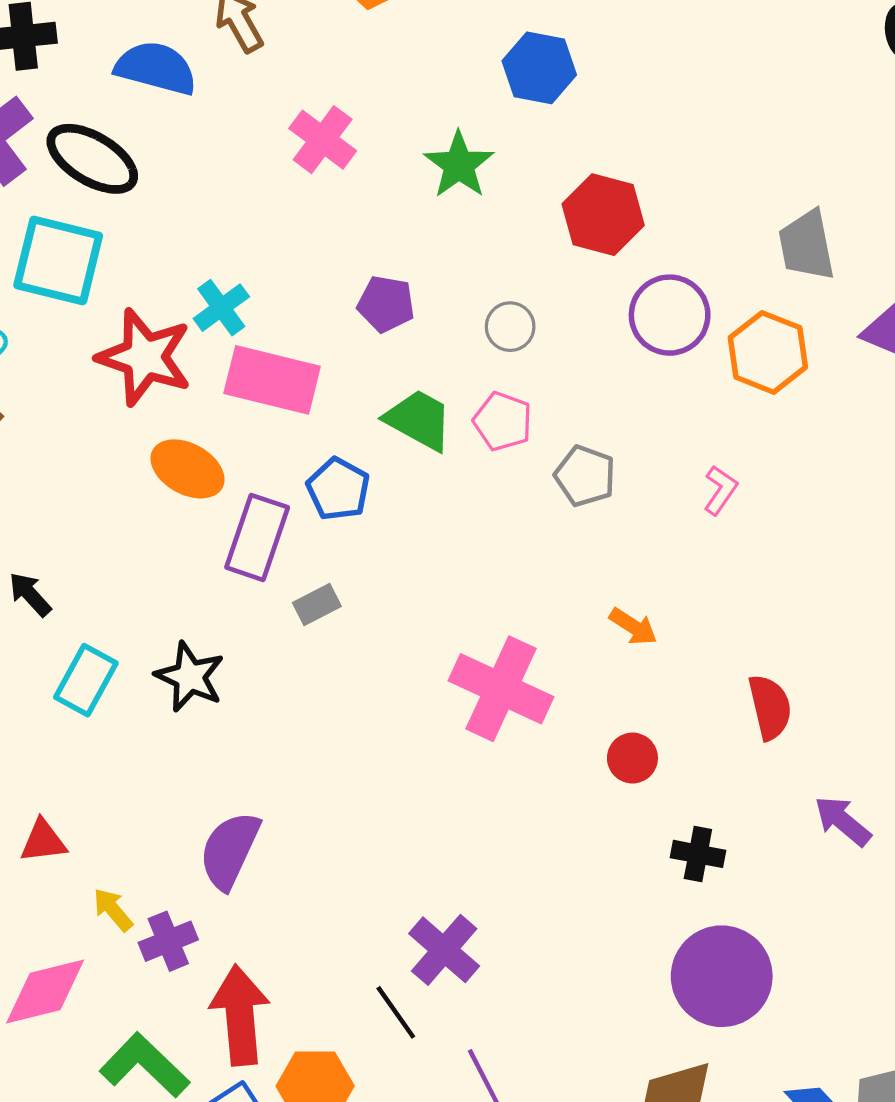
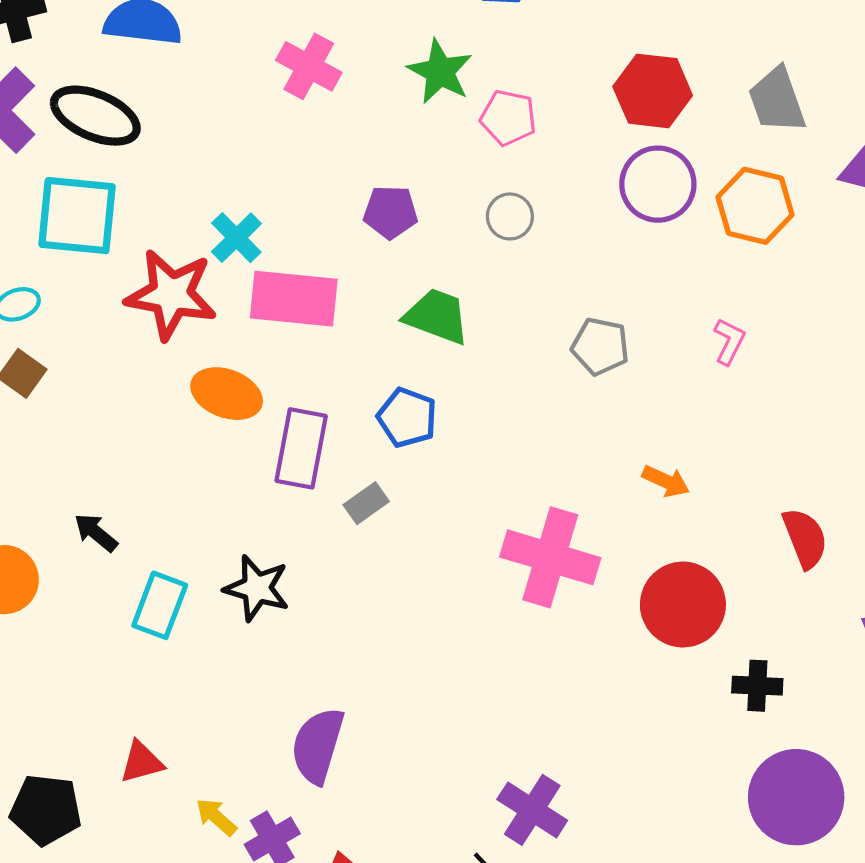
red hexagon: (603, 215) -> (653, 91), moved
pink pentagon: (503, 421) -> (508, 118), moved
blue pentagon: (338, 489) -> (407, 418), moved
red circle: (632, 758) -> (683, 605), size x1.8

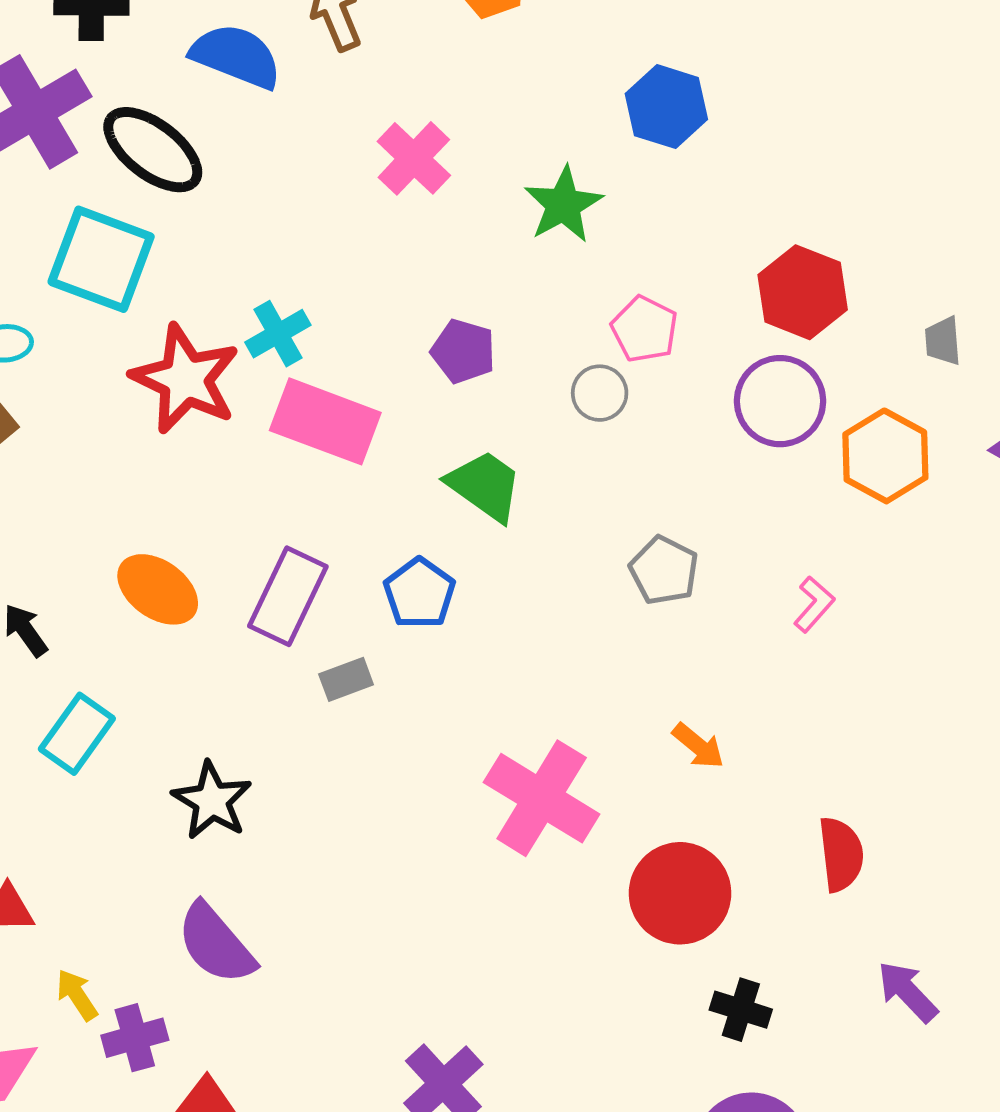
gray trapezoid: (777, 100) -> (943, 341), size x0.6
pink pentagon: (508, 118) -> (644, 329), moved
orange ellipse: (227, 394) -> (158, 589), moved
black star: (257, 588) -> (212, 801), moved
purple semicircle: (318, 746) -> (216, 944), turned -72

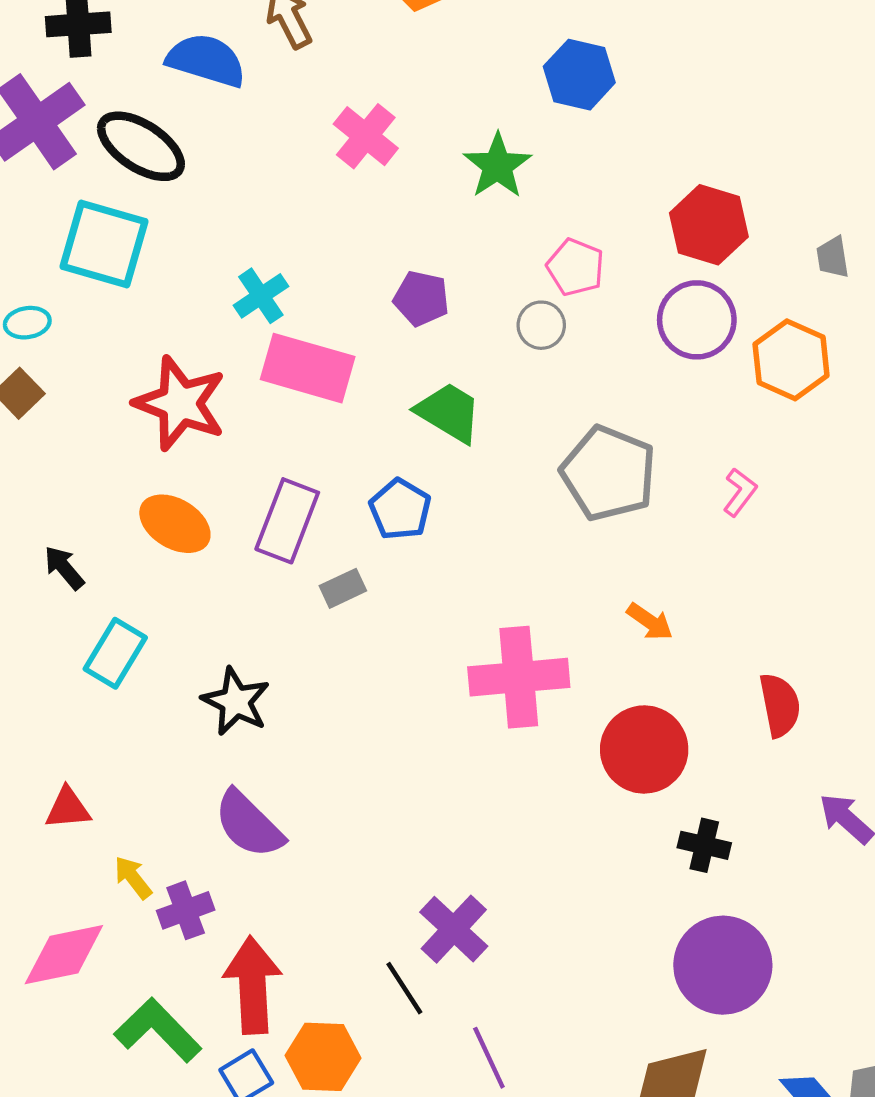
red star: (185, 379) -> (180, 403), moved
gray pentagon: (664, 570) -> (609, 473), size x1.6
pink cross: (542, 798) -> (519, 677), turned -32

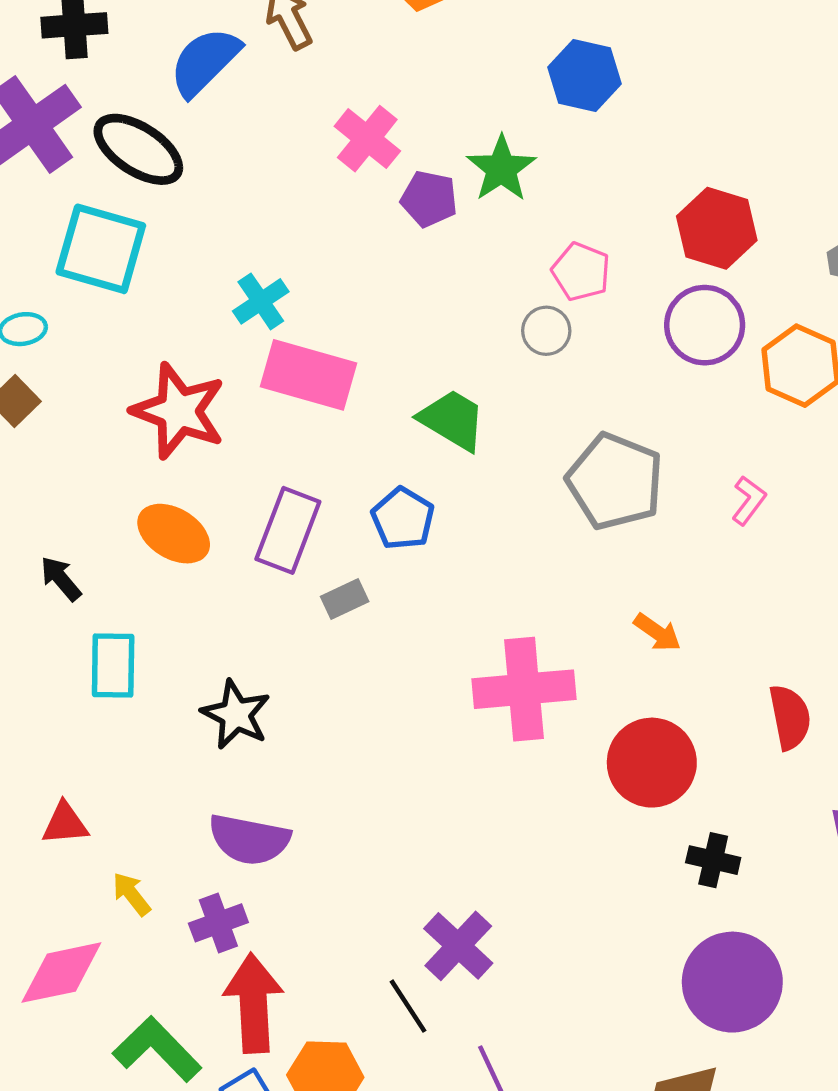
blue semicircle: (206, 60) -> (205, 62), turned -62
purple pentagon: (421, 298) -> (429, 199), moved
cyan rectangle: (115, 653) -> (113, 666), turned -30
purple semicircle: (249, 824) -> (249, 839), turned -34
purple cross: (186, 910) -> (218, 923), moved

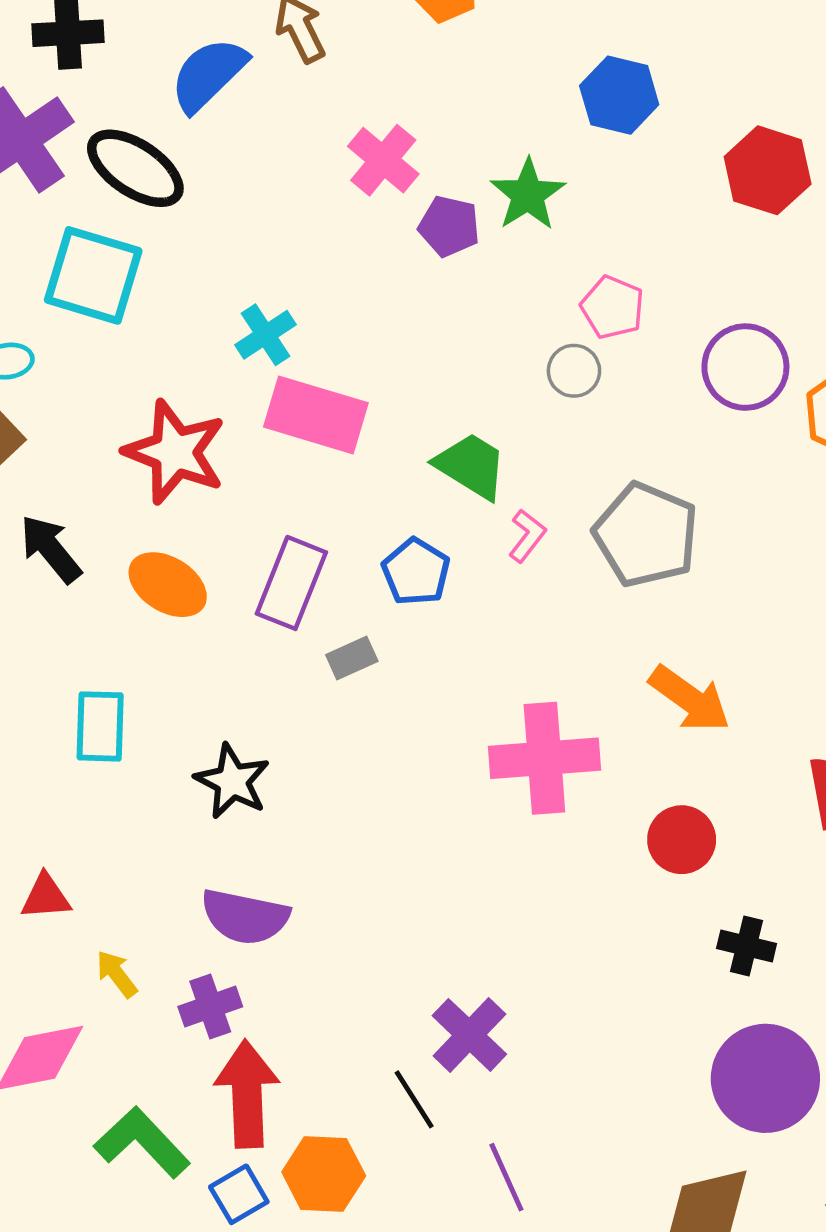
red hexagon: (717, 228) -> (768, 170), moved
pink L-shape: (749, 500) -> (527, 536), moved
black arrow: (61, 579) -> (51, 549), moved, size x1.4
orange arrow: (657, 632) -> (690, 699), size x1.6
red circle: (652, 763) -> (682, 840), size x0.7

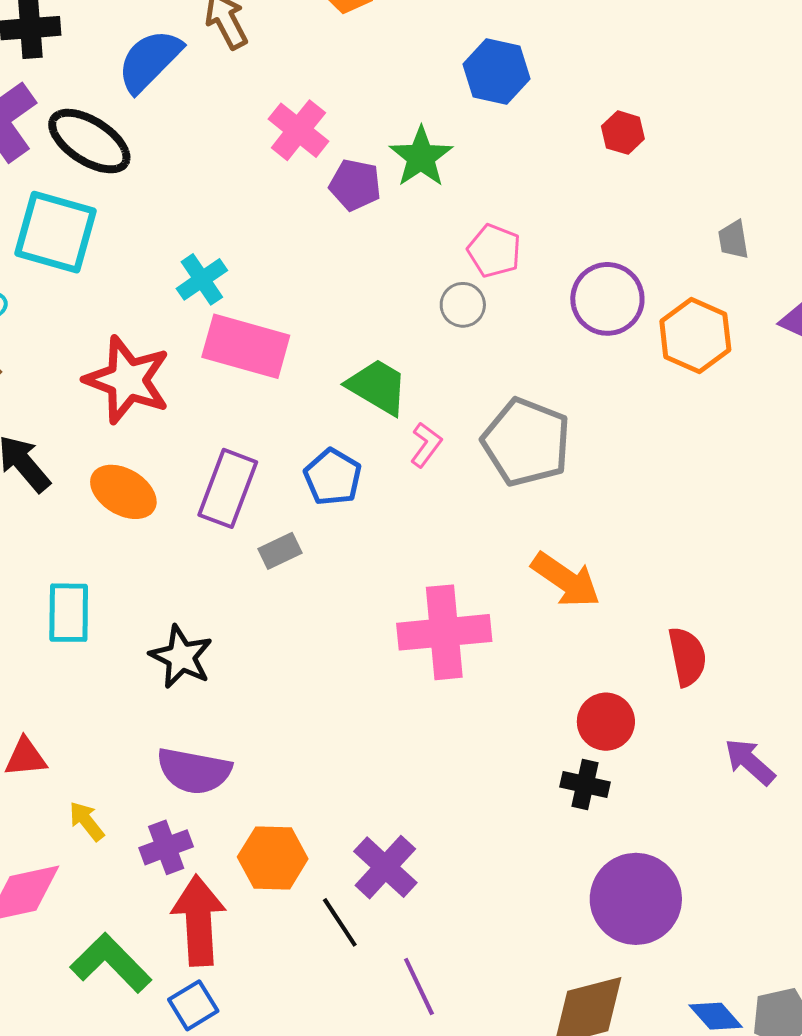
red hexagon: (768, 170) -> (623, 133), size x0.6
red circle: (682, 840) -> (606, 722), moved
black cross: (747, 946) -> (585, 784), moved
orange hexagon: (324, 1174) -> (273, 858), moved

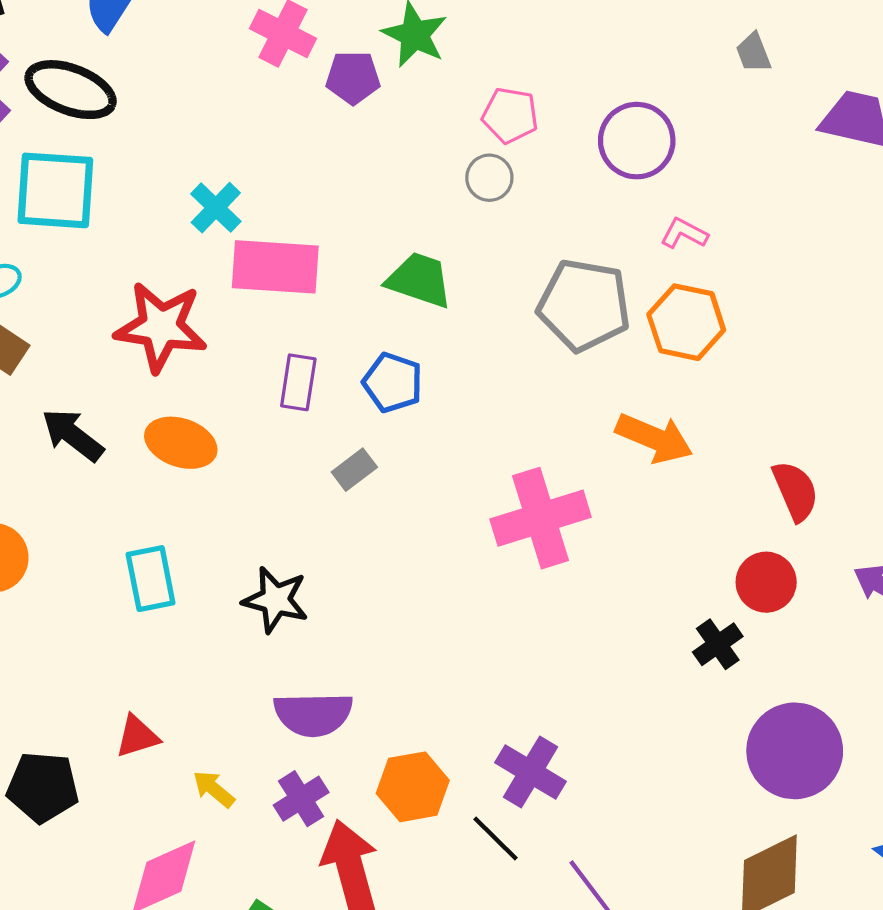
orange hexagon: (695, 336) -> (686, 322), moved
pink L-shape: (426, 445) -> (684, 233), moved, turned -87
purple rectangle: (228, 488) -> (298, 382), moved, size x0.7
red circle: (606, 722) -> (766, 582), moved
black cross: (585, 784) -> (718, 644), turned -36

